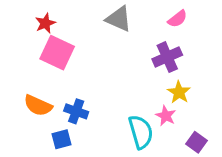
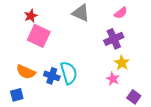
cyan semicircle: (141, 132) -> (69, 73), moved
blue square: (61, 139) -> (17, 95), moved

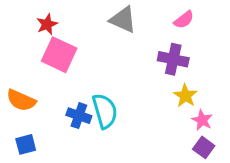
purple cross: (114, 39) -> (173, 59), turned 36
orange semicircle: (26, 72) -> (21, 100), moved
pink star: (113, 79) -> (202, 120), moved

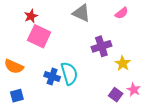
purple cross: (173, 59) -> (101, 46), moved, turned -30
pink star: (202, 120) -> (134, 90), moved
purple square: (204, 147) -> (116, 95), moved

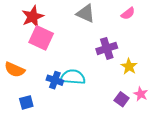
red star: (31, 16) -> (33, 17), size x1.5
cyan semicircle: (69, 74) -> (73, 77), turned -70
blue square: (17, 96) -> (26, 102), moved

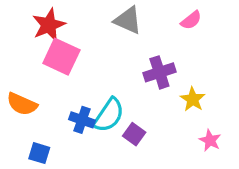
cyan semicircle: (73, 77) -> (109, 115), turned 120
purple square: (122, 99) -> (134, 134), moved
blue square: (26, 102) -> (39, 153), turned 32

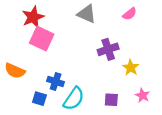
cyan semicircle: (109, 115) -> (74, 99), moved
purple square: (134, 134) -> (111, 100), moved, turned -32
blue square: (39, 153) -> (39, 99), moved

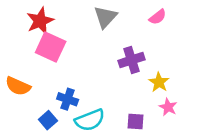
gray triangle: (87, 14) -> (105, 17), turned 48
pink star: (142, 95) -> (168, 107), moved
blue square: (39, 99) -> (48, 120), turned 32
cyan semicircle: (74, 99) -> (90, 120), turned 35

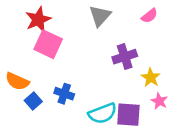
blue square: (48, 120) -> (33, 101), moved
cyan semicircle: (90, 120) -> (102, 113), moved
purple square: (135, 121) -> (128, 115), size x1.5

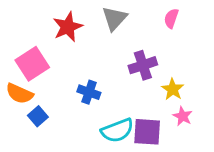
pink semicircle: (149, 16) -> (171, 18), turned 147
red star: (38, 20) -> (68, 27), moved
pink square: (48, 44) -> (32, 64), moved, turned 32
blue cross: (64, 94) -> (89, 92), moved

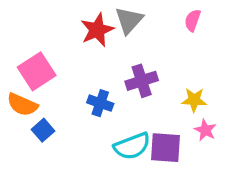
red star: (68, 27) -> (97, 30), moved
purple cross: (143, 65) -> (142, 81), moved
yellow star: (173, 89) -> (194, 100), turned -30

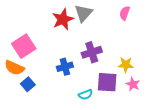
blue cross: (100, 103) -> (65, 67), turned -35
cyan semicircle: (132, 146) -> (86, 95), size x0.6
purple square: (166, 148) -> (107, 82), moved

